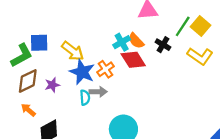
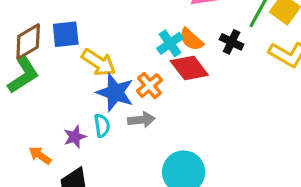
blue square: (39, 43) -> (66, 34), moved
brown diamond: (28, 81) -> (28, 42), moved
purple star: (52, 85) -> (75, 137), moved
cyan semicircle: (85, 98) -> (102, 126), moved

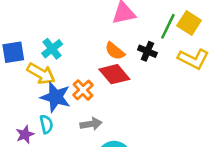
cyan cross: (170, 43) -> (52, 49), moved
gray arrow: (141, 120) -> (91, 124), moved

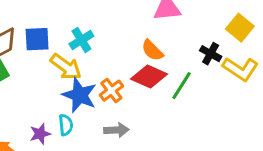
green line: (168, 26) -> (182, 86), moved
black cross: (147, 51) -> (211, 54), moved
red diamond: (114, 74) -> (149, 76), turned -32

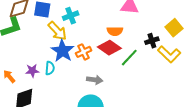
orange semicircle: (152, 50) -> (115, 31), turned -56
black cross: (211, 54) -> (152, 41), turned 32
gray arrow: (116, 130) -> (95, 80), moved

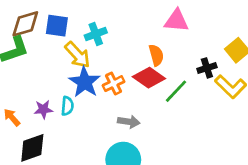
orange semicircle: (115, 31) -> (156, 55), turned -105

